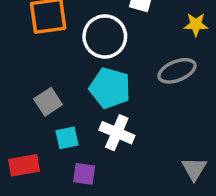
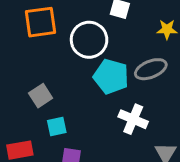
cyan pentagon: (110, 88) -> (111, 77), moved
white cross: (117, 133) -> (133, 119), moved

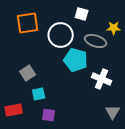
gray ellipse: (151, 69) -> (96, 41), moved, turned 40
white cross: (133, 119) -> (102, 79), moved

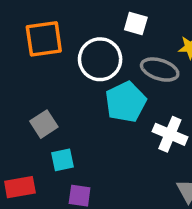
cyan pentagon: (76, 60) -> (126, 102), turned 30

